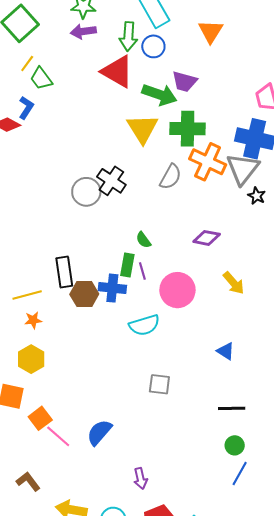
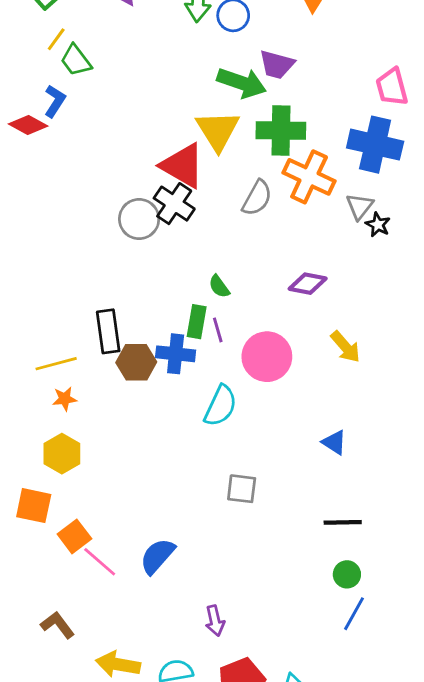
red triangle: (117, 72) -> (183, 166), moved
gray triangle: (243, 169) -> (360, 206), moved, size x0.6
cyan semicircle: (144, 325) -> (221, 406), turned -48

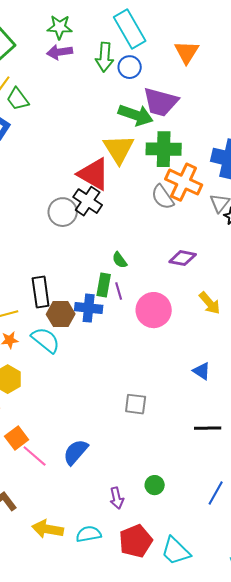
purple trapezoid: (277, 65) -> (161, 102), size x1.4
gray semicircle: (257, 198) -> (163, 197), moved, turned 116
cyan semicircle: (221, 406) -> (46, 340), moved, turned -76
green circle: (347, 574) -> (155, 485), moved

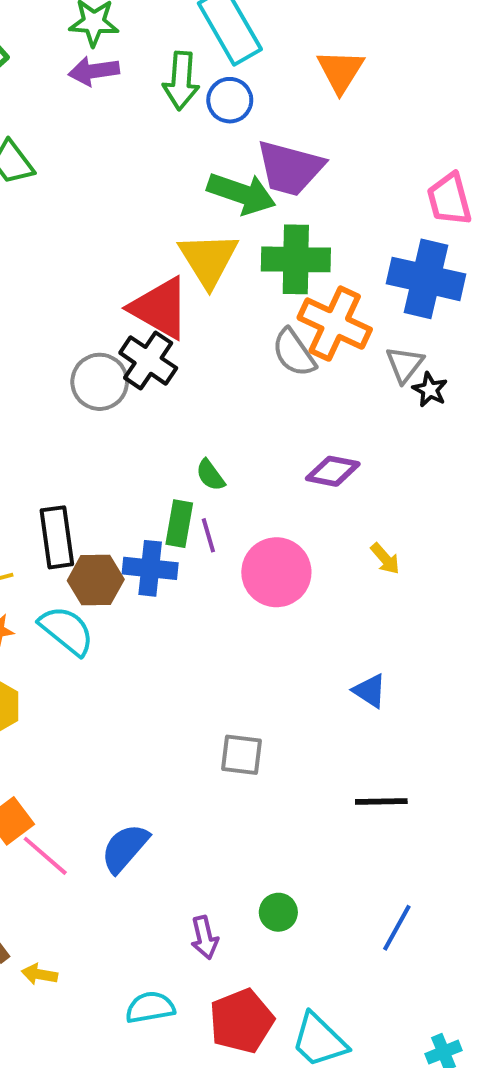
yellow arrow: (210, 303) -> (385, 559), size x0.7
yellow arrow: (48, 529) -> (39, 974), moved, size x0.6

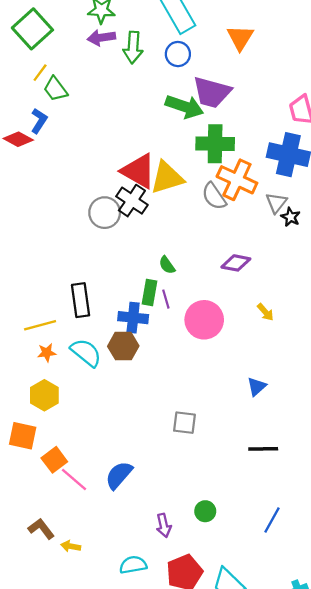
green arrow: (181, 81) -> (133, 47), moved
yellow triangle: (208, 259) -> (167, 178), moved, turned 45
brown hexagon: (96, 580) -> (123, 346), moved
blue triangle: (370, 691) -> (257, 387), turned 45

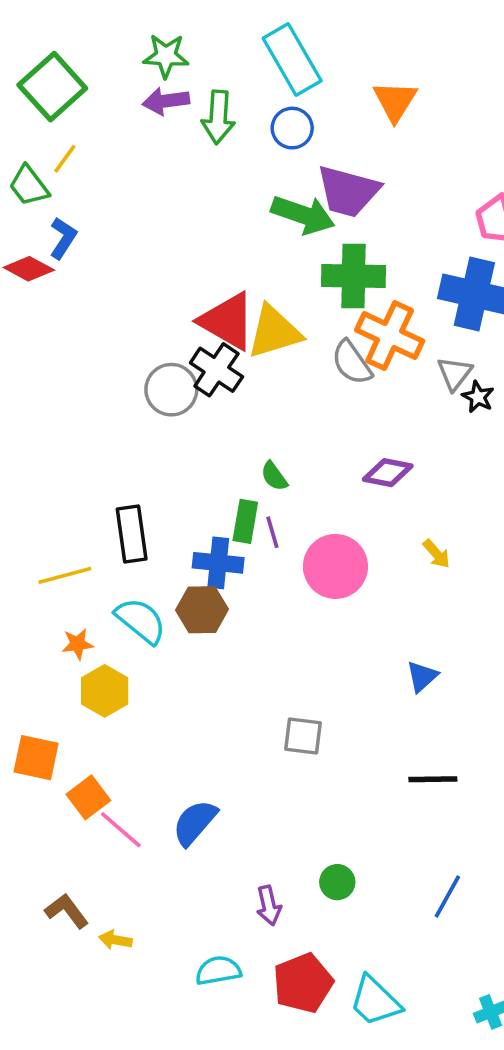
green trapezoid: (55, 89) -> (29, 186), moved
orange star: (47, 353) -> (78, 644), moved
yellow hexagon: (44, 395) -> (105, 691), moved

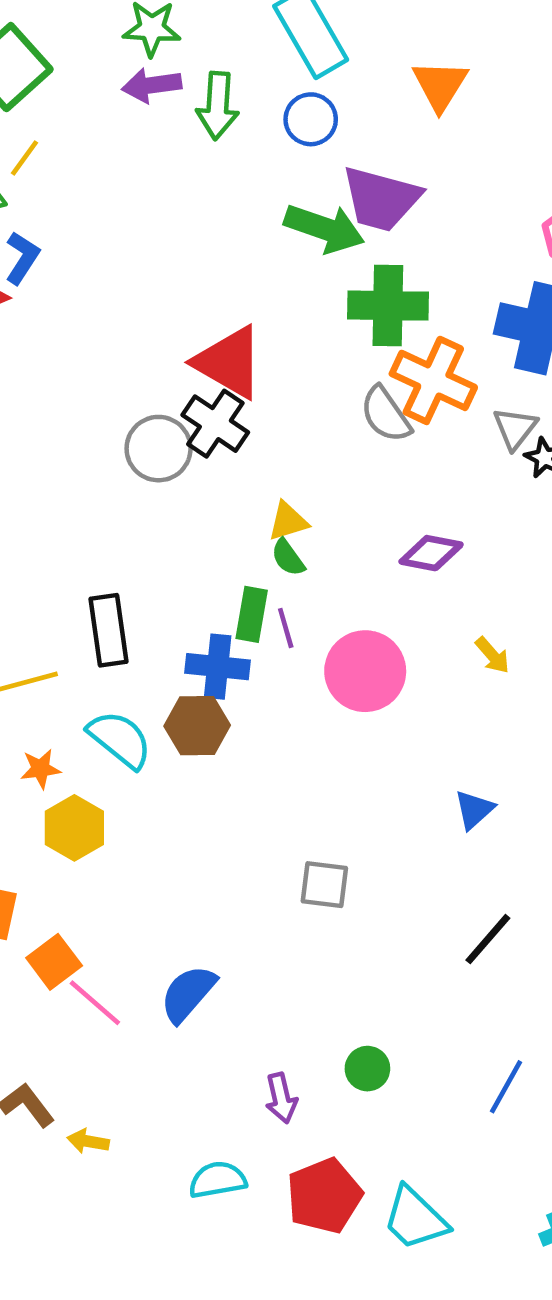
yellow triangle: (274, 332) -> (288, 521), moved, size x0.6
black line: (433, 779) -> (488, 939), turned -48

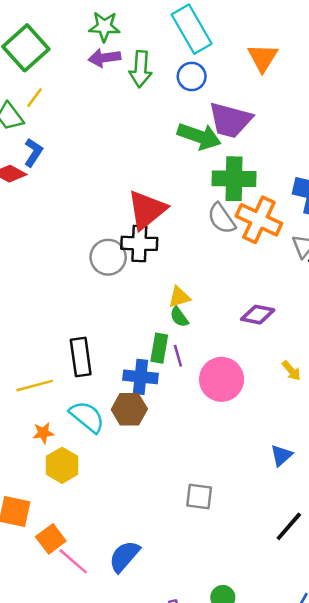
red triangle: (229, 362) -> (147, 210), turned 51
gray semicircle: (386, 415) -> (222, 219), moved
black cross: (215, 424) -> (139, 243), turned -32

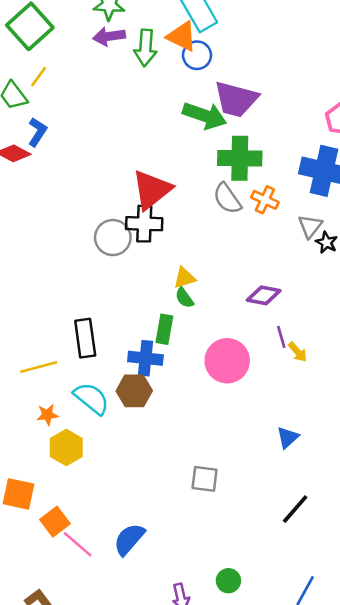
orange triangle: (263, 58) -> (182, 36), moved, turned -36
orange cross: (259, 220) -> (265, 200), size x0.6
purple line: (178, 356) -> (281, 337), moved

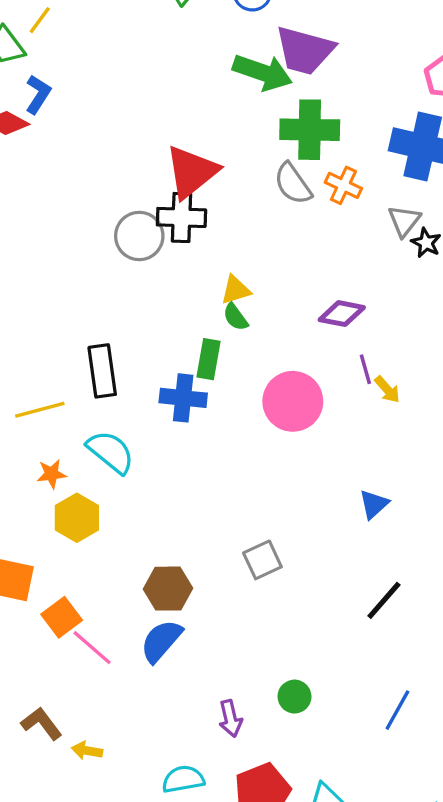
brown hexagon: (134, 391) -> (168, 589), moved
gray square: (205, 479) -> (262, 560), turned -32

